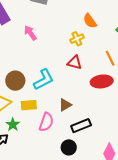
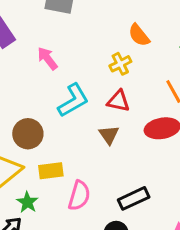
cyan L-shape: (44, 80) -> (73, 100), moved
brown triangle: (65, 105) -> (109, 135), moved, turned -32

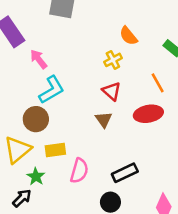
pink arrow: (47, 58) -> (39, 59), moved
cyan L-shape: (73, 100) -> (52, 90), moved
red triangle: (118, 101) -> (112, 91), turned 30

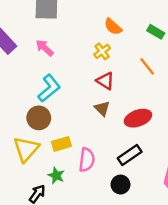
pink arrow: (39, 59) -> (45, 48), moved
red ellipse: (148, 114) -> (138, 118), moved
green star: (36, 177) -> (56, 176), moved

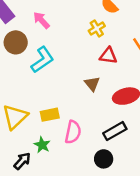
red triangle: (105, 81) -> (108, 56), moved, turned -30
brown circle: (39, 118) -> (16, 42), moved

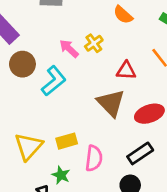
pink arrow: (41, 20) -> (69, 49), moved
yellow cross: (97, 28) -> (94, 43), moved
brown triangle: (92, 84) -> (111, 103), size x1.6

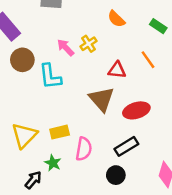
cyan L-shape: (54, 81) -> (50, 76), turned 120

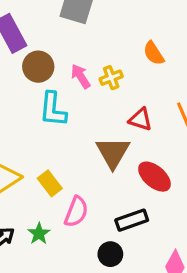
brown circle: (22, 60) -> (38, 67), moved
red ellipse: (136, 110) -> (154, 177), turned 45
yellow rectangle: (60, 132) -> (50, 183), turned 54
green star: (53, 163) -> (39, 234), moved

